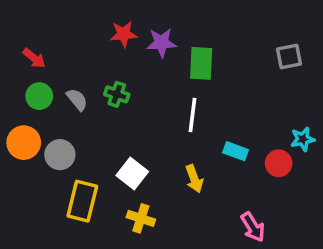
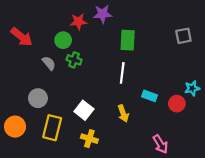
purple star: (162, 43) -> (102, 14), moved
red arrow: (34, 58) -> (22, 37), size x1.5
green circle: (39, 96) -> (63, 40), moved
orange circle: (24, 143) -> (15, 127), moved

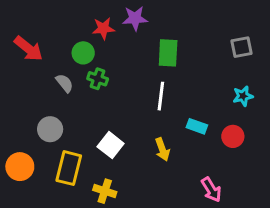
cyan star: (192, 88) -> (243, 96), moved
yellow cross: (89, 139) -> (105, 191), moved

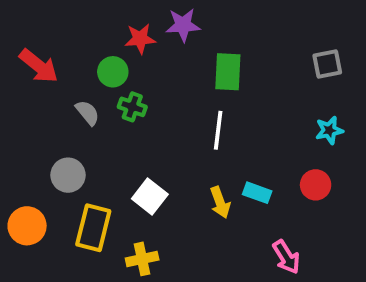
cyan rectangle: (197, 126) -> (257, 193), moved
yellow cross: (105, 191) -> (142, 259), turned -30

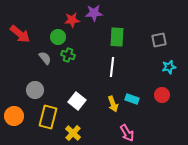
gray square: (327, 64) -> (159, 40), moved
pink arrow: (286, 257) -> (127, 133), moved
yellow cross: (142, 259) -> (73, 133), turned -35

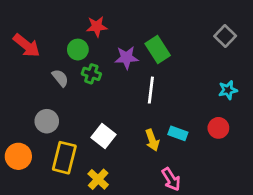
purple star: (94, 13) -> (126, 58), moved
green rectangle: (117, 37) -> (158, 50), turned -36
gray square: (159, 40) -> (225, 36), moved, turned -35

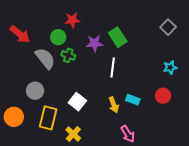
gray semicircle: (60, 78) -> (45, 58), size x1.6

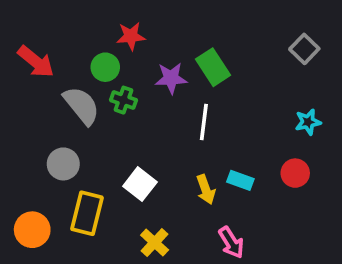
orange circle: (14, 117) -> (32, 230), moved
yellow cross: (73, 134) -> (155, 242), moved

